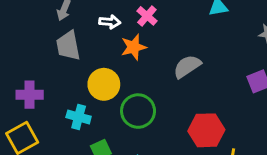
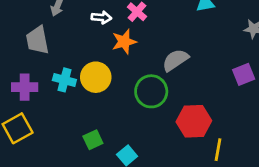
gray trapezoid: (68, 46) -> (37, 40), moved
green circle: (138, 111) -> (151, 91), moved
cyan cross: (79, 117) -> (64, 80), moved

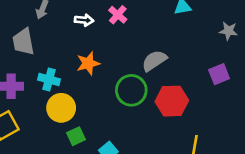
orange star: (124, 42) -> (88, 63), moved
yellow circle: (96, 77) -> (61, 108), moved
red hexagon: (194, 121) -> (172, 101), moved

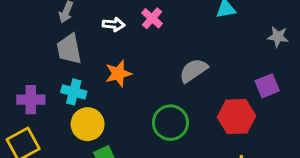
gray trapezoid: (23, 42) -> (69, 49), moved
green circle: (131, 90) -> (170, 123), moved
red hexagon: (172, 101) -> (236, 116), moved

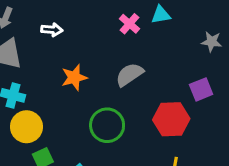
pink cross: (152, 18) -> (129, 24), moved
orange star: (118, 74) -> (74, 77), moved

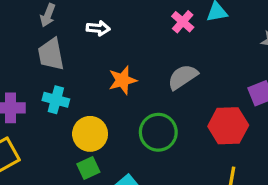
yellow circle: (26, 127) -> (90, 134), moved

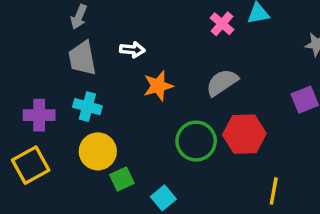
white arrow: (98, 28) -> (132, 50), moved
red hexagon: (228, 126) -> (244, 134), moved
yellow circle: (90, 134) -> (98, 151), moved

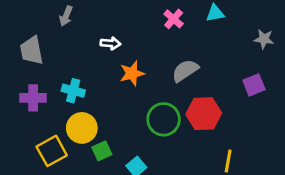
pink cross: (222, 24) -> (174, 19), moved
gray trapezoid: (82, 58) -> (32, 50), moved
yellow square: (31, 165) -> (52, 151), moved

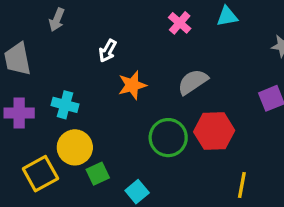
white arrow: (110, 43) -> (108, 51), turned 114

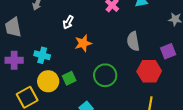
gray semicircle: (193, 82) -> (133, 41), moved, turned -66
red hexagon: (214, 131) -> (149, 71), moved
green square: (98, 174) -> (69, 78), moved

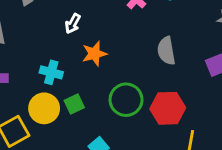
cyan cross: (42, 55) -> (51, 72), moved
red hexagon: (149, 71) -> (168, 108), moved

